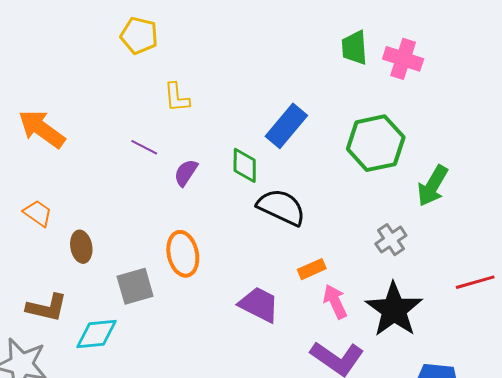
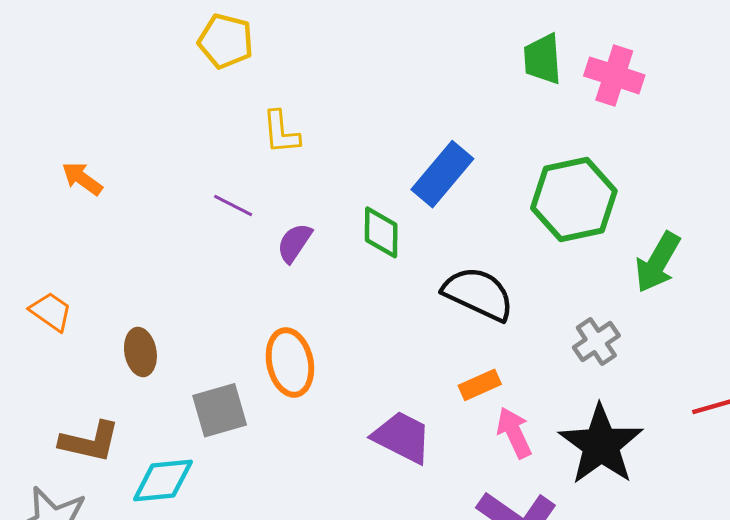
orange arrow: (42, 129) -> (82, 179), size x0.6
black semicircle: (281, 207) -> (478, 294), moved
orange trapezoid: (38, 213) -> (51, 312), moved

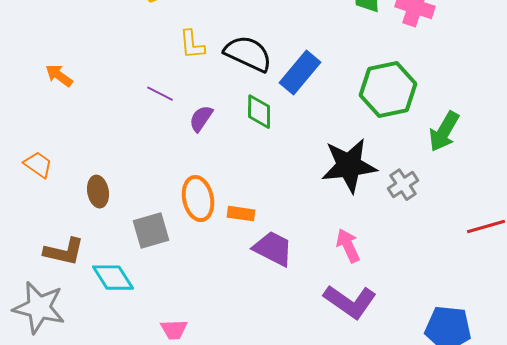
black semicircle: (478, 294) -> (248, 54), moved
orange rectangle: (480, 385) -> (241, 214), moved, turned 32
black star: (601, 445) -> (349, 166), moved, turned 30
cyan diamond: (163, 481) -> (113, 278), turned 63

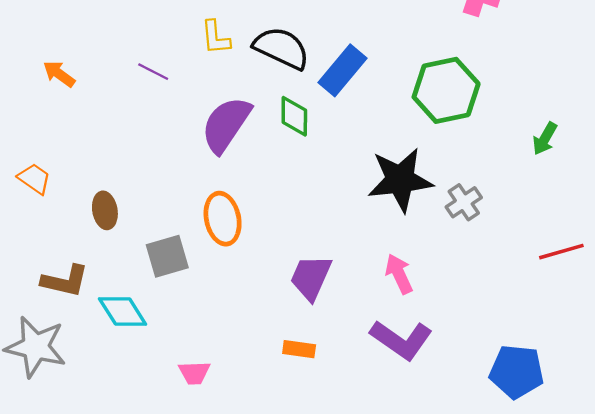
purple line: (160, 94) -> (153, 72), moved
purple semicircle: (201, 119) -> (226, 125), size x1.8
green arrow: (444, 132) -> (545, 139), moved, size x0.7
orange rectangle: (241, 214) -> (299, 349), moved
purple trapezoid: (273, 249) -> (311, 277), turned -93

